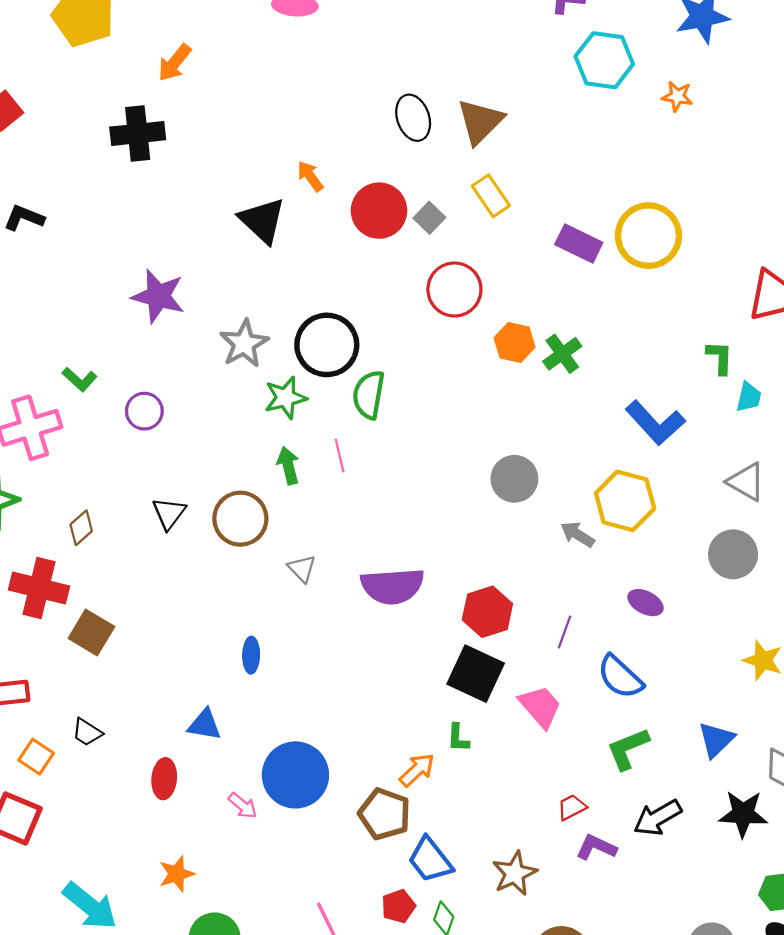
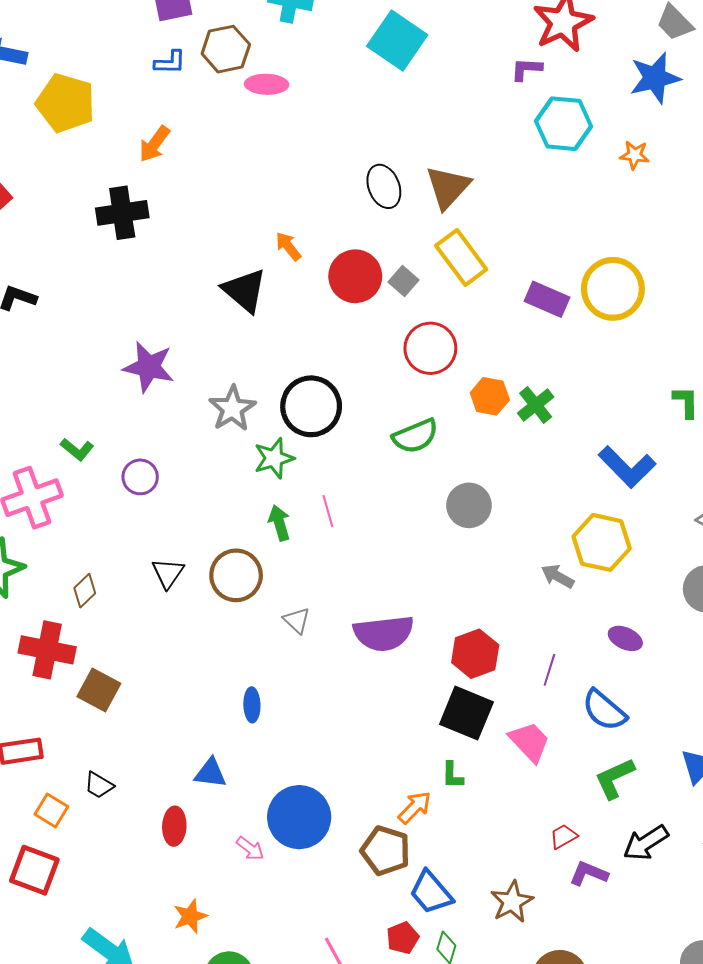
yellow rectangle: (491, 196) -> (461, 258), size x1.4
green semicircle: (369, 395) -> (415, 436), moved, turned -120
gray circle: (514, 479) -> (469, 505), moved

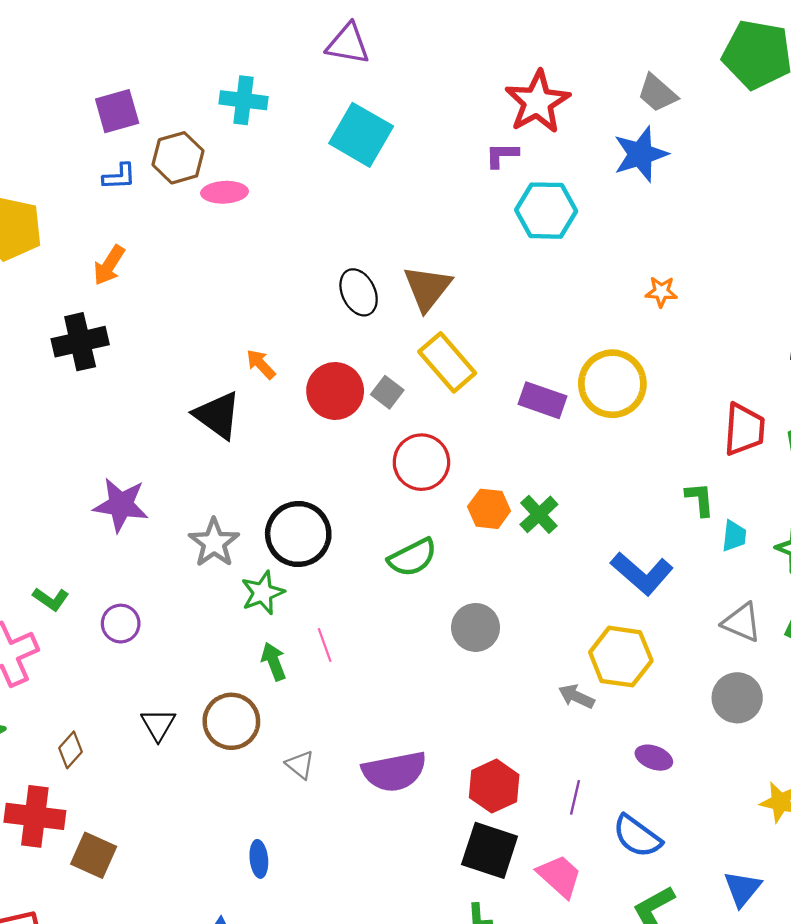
orange star: (635, 155) -> (661, 292), moved

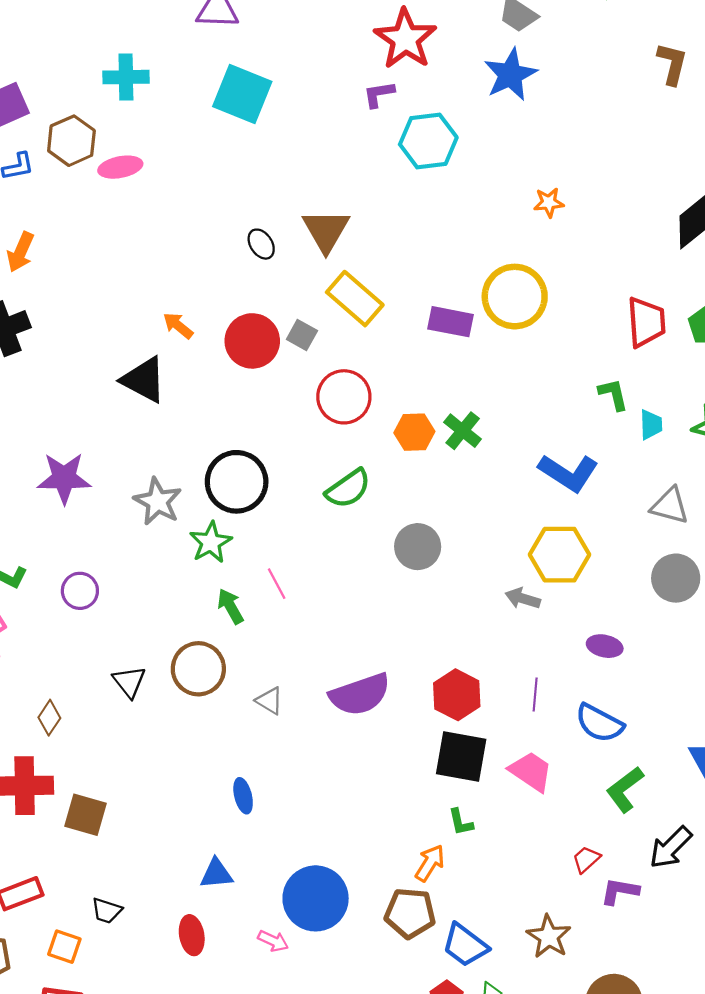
black ellipse: (359, 292) -> (261, 244), size x0.7

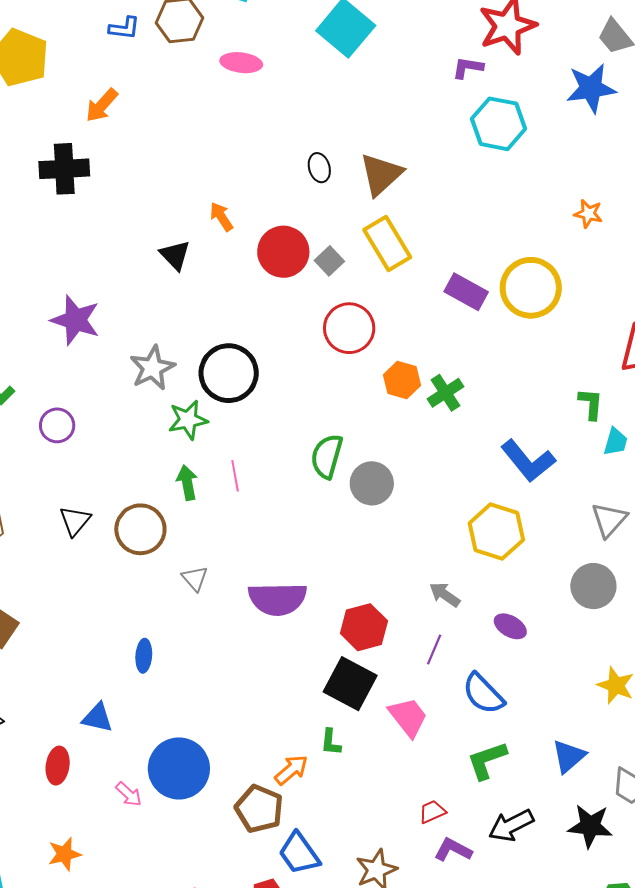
pink ellipse: (120, 167) -> (241, 63), moved
black triangle: (144, 380) -> (175, 255), size x0.7
green semicircle: (348, 489) -> (327, 456), moved, turned 123
gray triangle: (670, 506) -> (609, 520), turned 39
gray arrow: (523, 598) -> (445, 595), moved

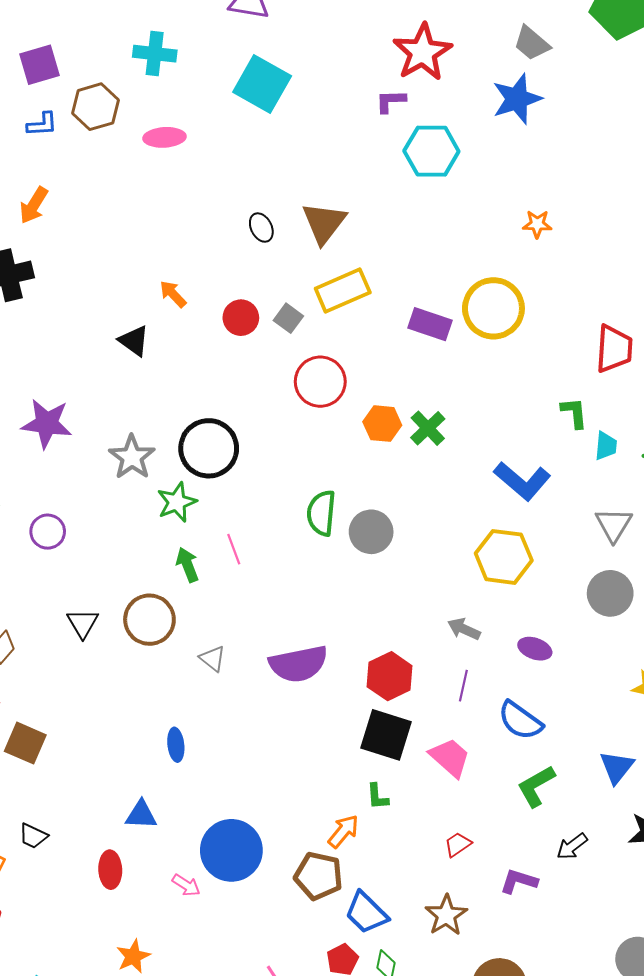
yellow rectangle: (387, 243) -> (343, 290), turned -72
red circle: (283, 252) -> (241, 318), size x0.7
red trapezoid: (432, 812) -> (458, 844), moved
black arrow: (511, 825) -> (572, 846), size x0.7

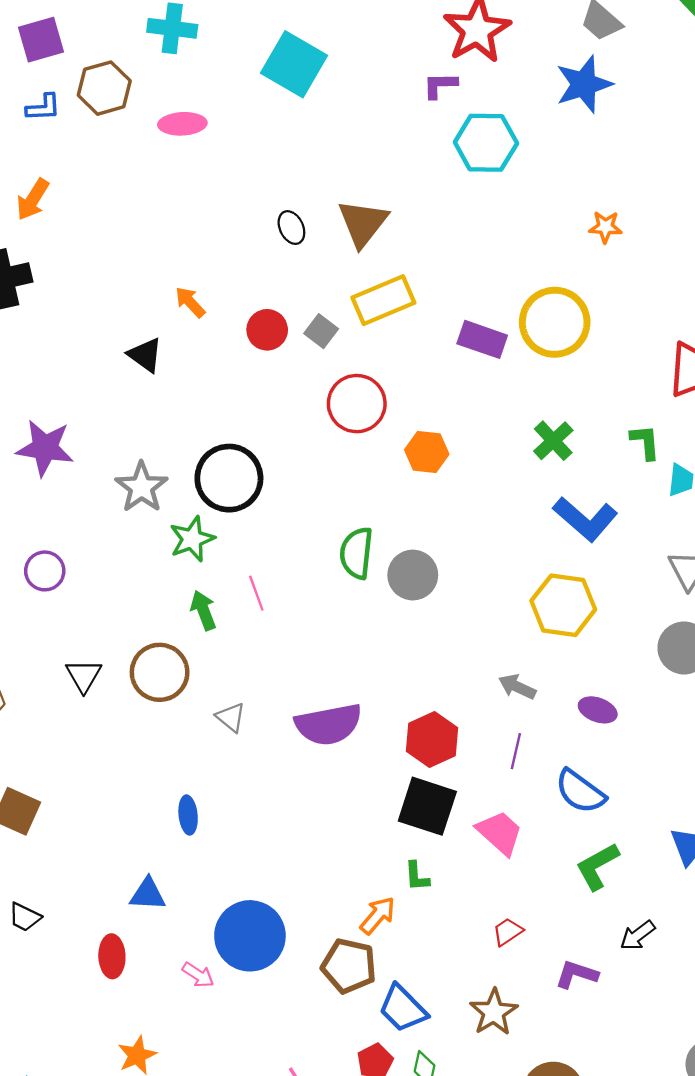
green cross: (428, 428) -> (553, 441), moved

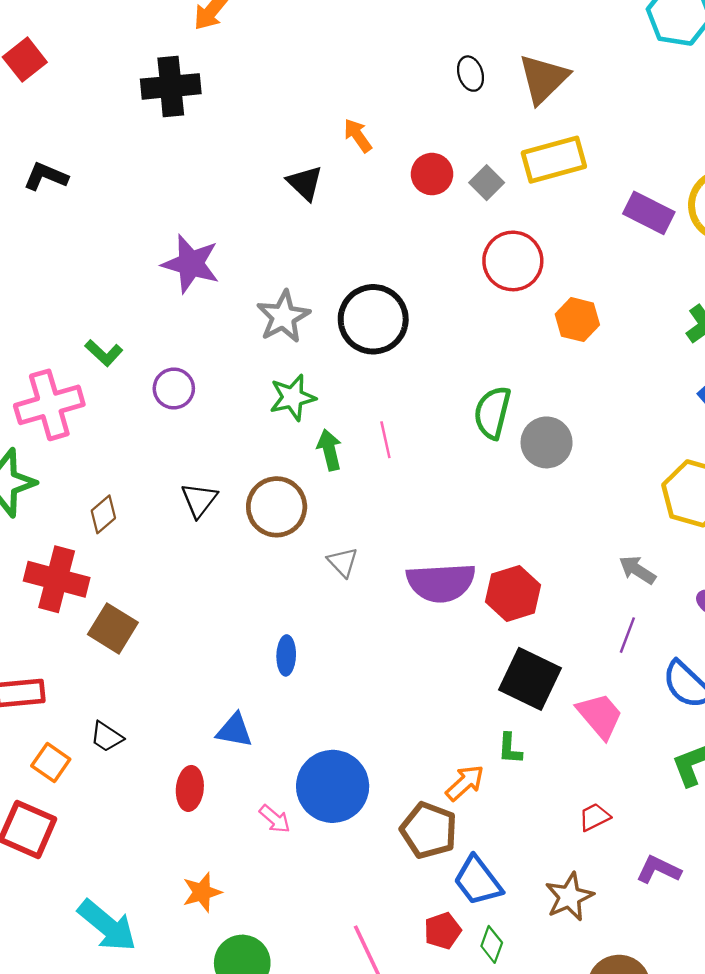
green star: (192, 539) -> (293, 397), moved
red hexagon: (432, 740) -> (513, 593), moved

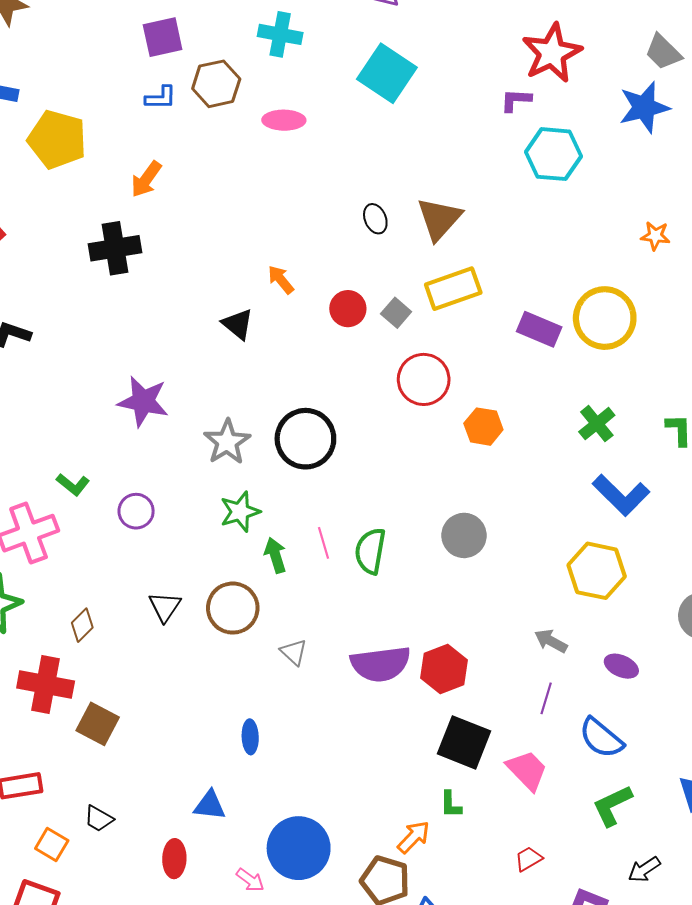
green semicircle: (492, 413) -> (370, 551), moved

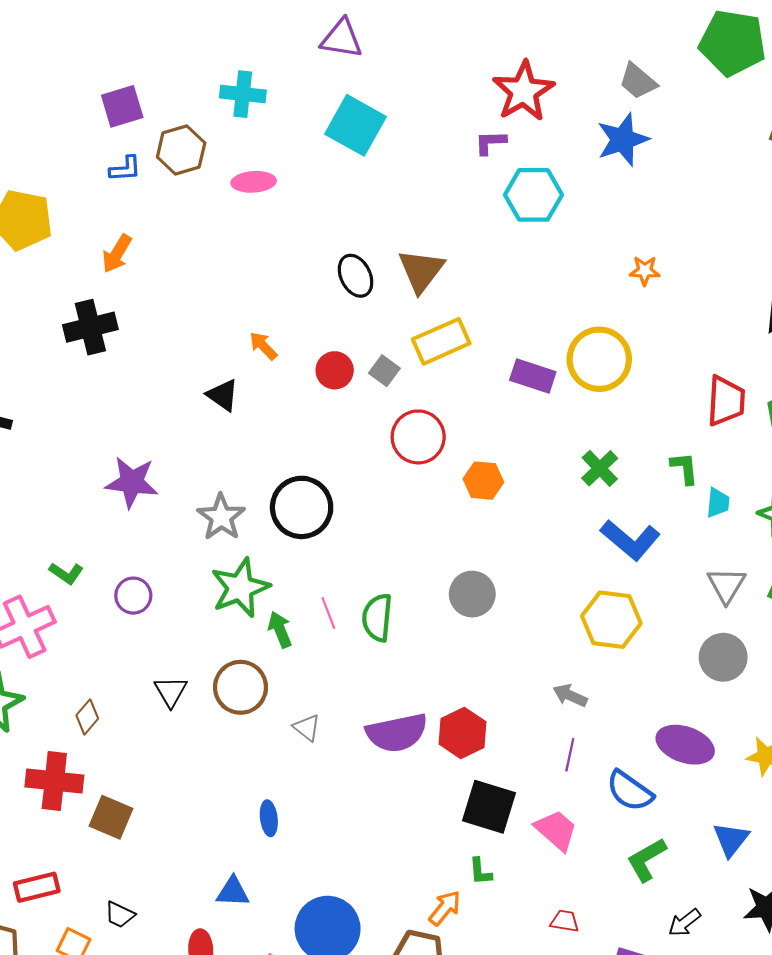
black ellipse: (375, 219) -> (356, 276), size x1.4
green star: (240, 512) -> (240, 588), size x1.4
purple ellipse: (621, 666) -> (685, 745), moved, size x1.6
red trapezoid: (529, 859) -> (565, 921), turned 44

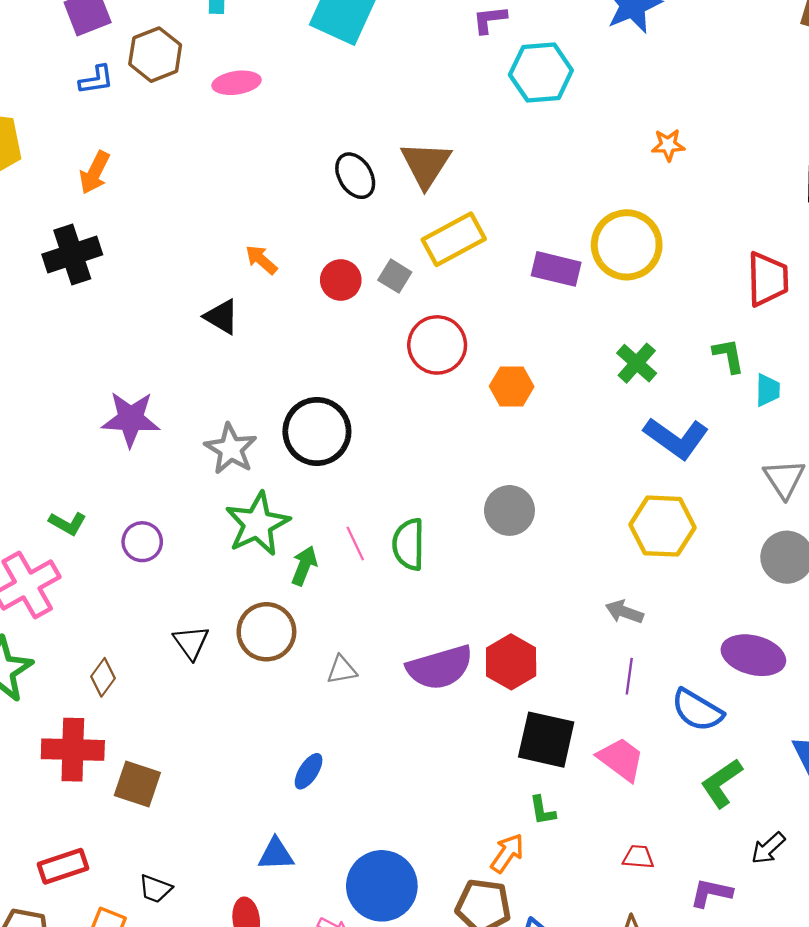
green arrow: (280, 630) -> (304, 566), turned 48
gray triangle: (307, 728) -> (342, 670), turned -44
blue ellipse: (269, 818) -> (309, 771), turned 44

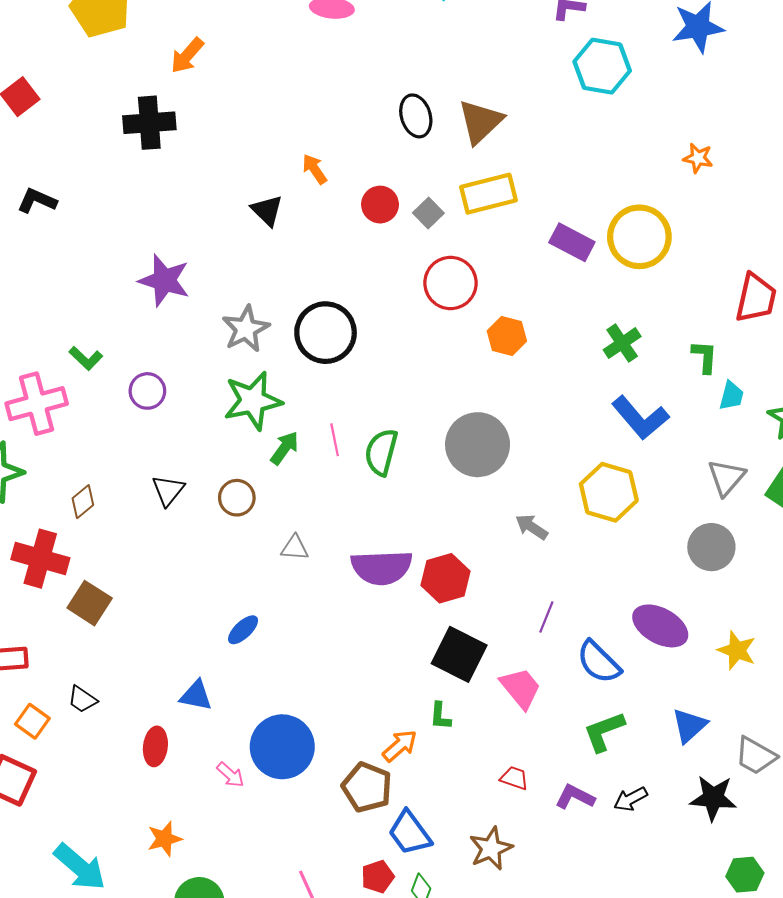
gray circle: (509, 510) -> (478, 445), size x1.4
gray arrow: (624, 612) -> (532, 527), moved
brown circle: (266, 632) -> (237, 498), size x0.7
purple L-shape: (711, 893) -> (575, 797), moved

